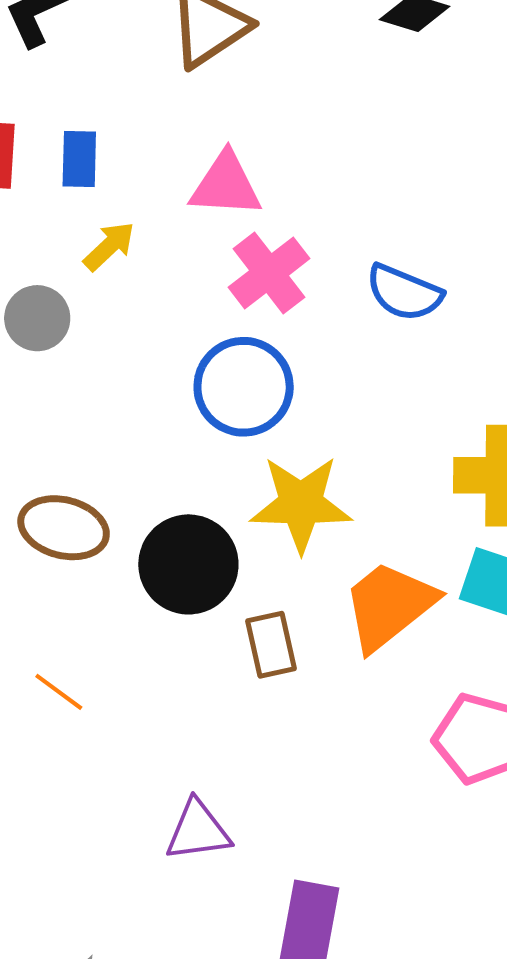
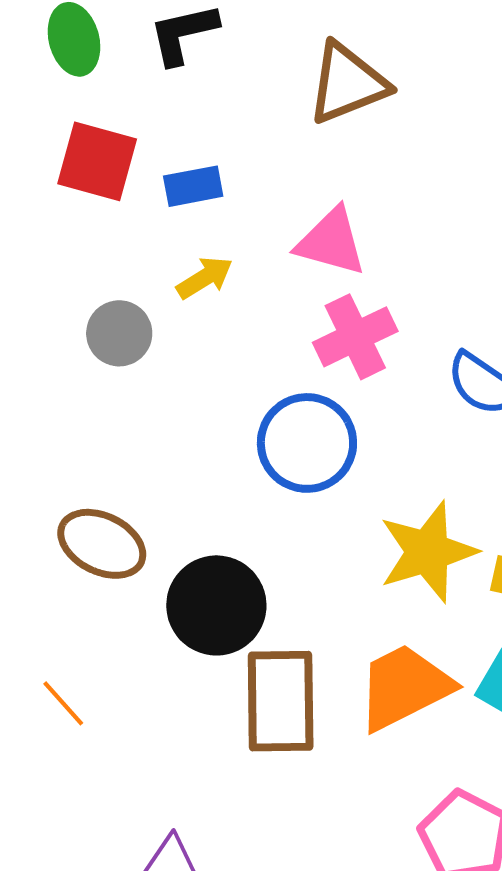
blue rectangle: (79, 159) -> (193, 186), turned 66
yellow star: (301, 504) -> (428, 552), moved, turned -30
brown rectangle: (271, 645) -> (281, 701), size x1.6

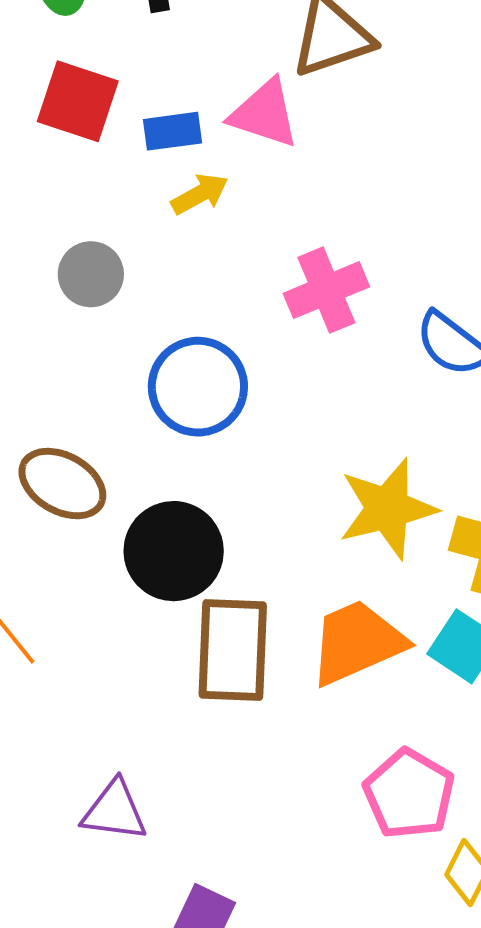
pink triangle: (331, 242) -> (264, 114), moved
yellow arrow: (205, 278) -> (200, 194), moved
blue circle: (307, 443) -> (198, 387), moved

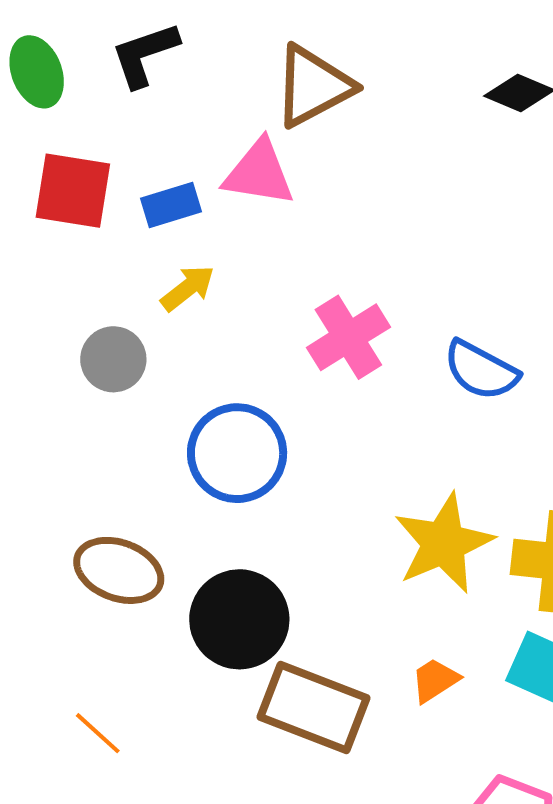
yellow arrow: (200, 194) -> (188, 288), moved
orange trapezoid: (357, 642) -> (435, 680), size x0.5
brown rectangle: (233, 650) -> (314, 708), turned -62

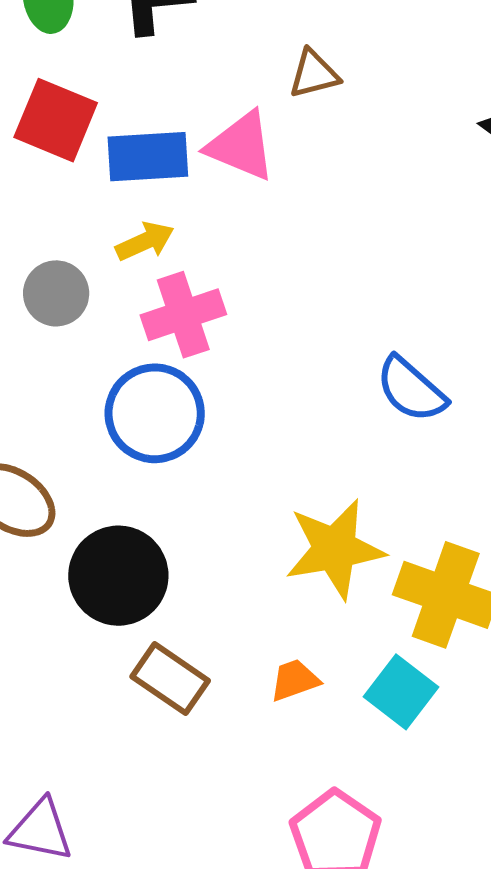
brown triangle: (313, 86) -> (314, 74), size x0.6
blue rectangle: (171, 205) -> (148, 157), size x1.4
pink cross: (348, 337) -> (183, 315), moved
brown rectangle: (314, 708) -> (170, 679), size x0.7

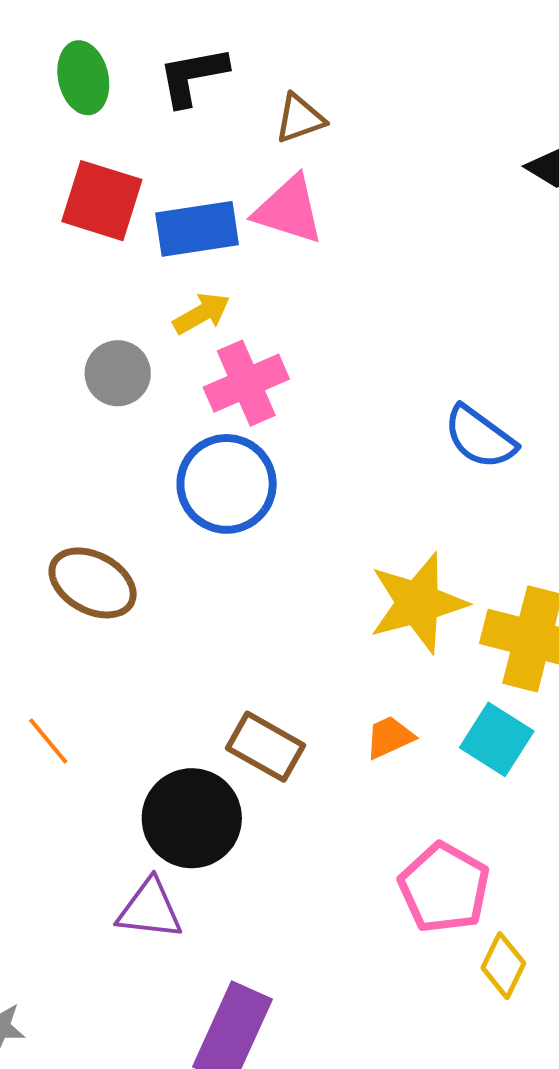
brown triangle: (314, 74) -> (300, 118), moved
black circle: (118, 576) -> (192, 818), moved

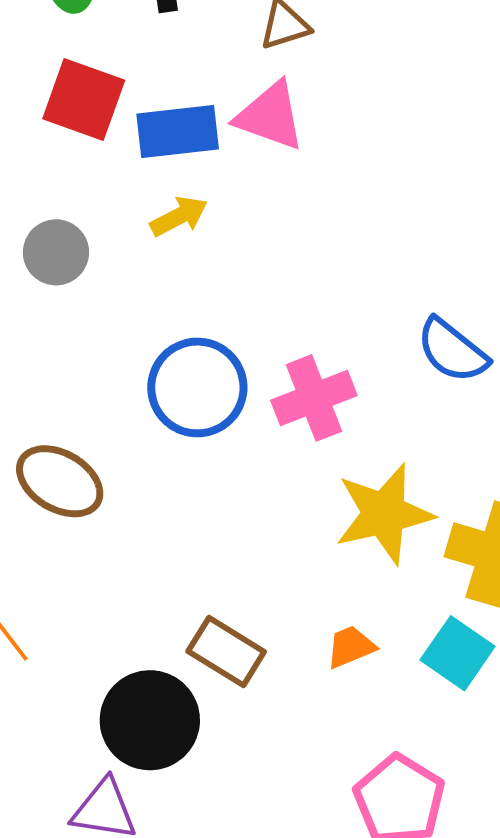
gray circle: (118, 373) -> (56, 252), moved
pink cross: (246, 383) -> (314, 398), moved

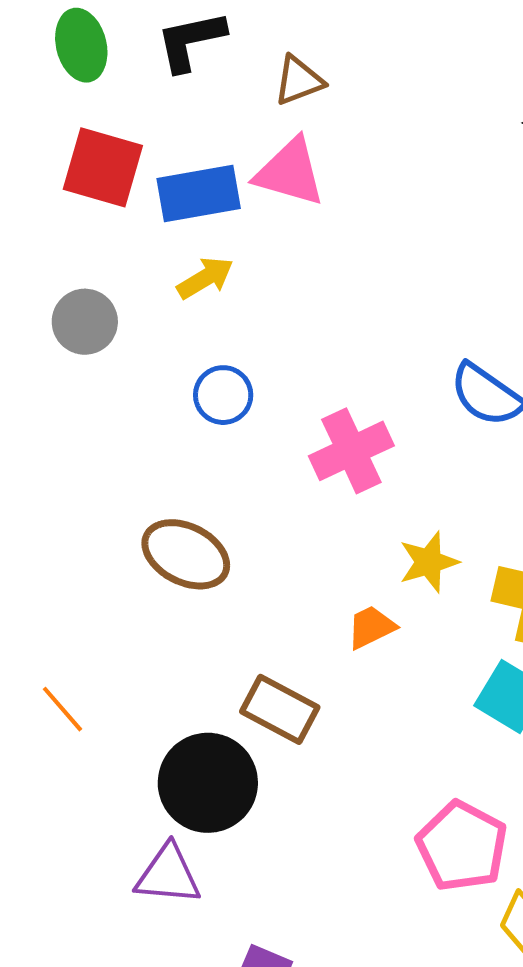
blue circle: (197, 387) -> (223, 395), moved, size x0.6
brown ellipse: (60, 481) -> (186, 554), moved
yellow star: (384, 514) -> (429, 562), size x0.6
orange trapezoid: (351, 647) -> (371, 627), moved

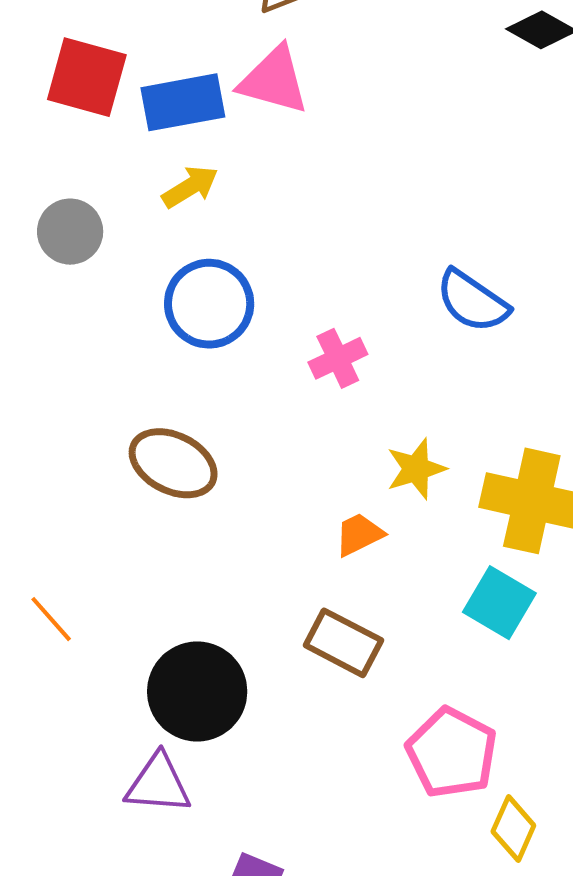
blue circle: (223, 395) -> (209, 304), size x1.5
pink cross: (351, 451) -> (338, 358), size x0.7
brown rectangle: (280, 709) -> (343, 643), moved

